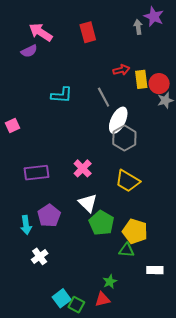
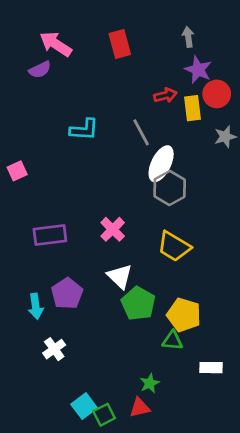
purple star: (154, 17) -> (198, 70), moved
red circle: (159, 84) -> (217, 94), moved
green square: (76, 305) -> (104, 415), turned 35

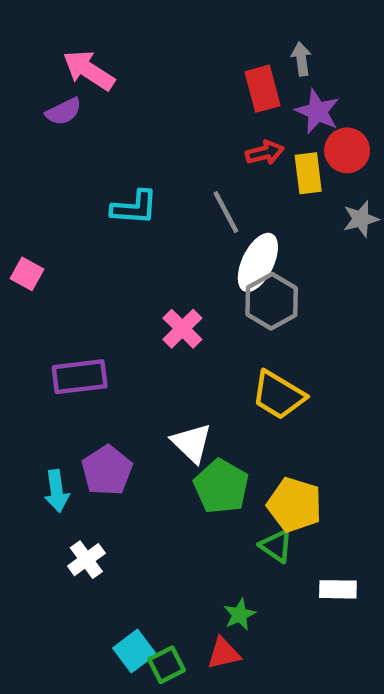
red rectangle: (120, 44) -> (262, 89), moved
pink square: (17, 171) -> (27, 274), turned -36
pink cross: (113, 229) -> (182, 329), moved
green triangle: (172, 341) -> (276, 546), turned 30

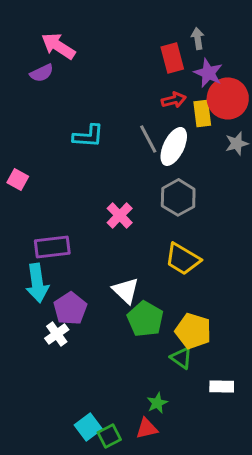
red circle: (347, 150) -> (228, 98), size x1.4
white ellipse: (258, 262) -> (174, 146), moved
cyan arrow: (57, 491) -> (37, 283), moved, size x1.4
white cross: (86, 560) -> (57, 334), moved

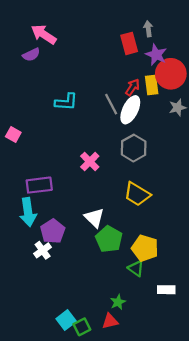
red arrow: (174, 100) -> (133, 87), moved, turned -42

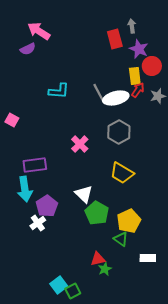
red circle: (171, 74) -> (152, 66), size x0.7
red arrow: (133, 87) -> (138, 90), moved
white ellipse: (130, 110) -> (116, 98), turned 50
yellow pentagon: (145, 248) -> (129, 221), turned 30
red triangle: (110, 321) -> (98, 259), moved

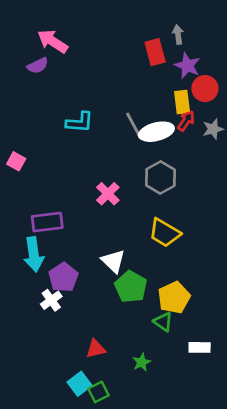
red triangle: (98, 259) -> (96, 349), moved

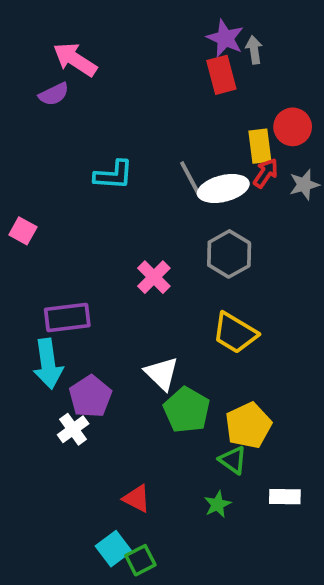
purple star: (187, 66) -> (225, 38), moved
red triangle: (96, 349) -> (137, 499), turned 40
green star: (142, 362) -> (218, 504), moved

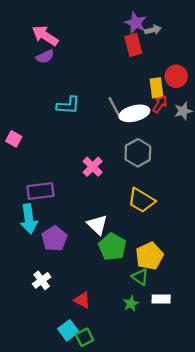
gray arrow: (254, 50) -> (153, 30), turned 84
purple semicircle: (54, 94) -> (45, 57), moved
white cross: (73, 429) -> (42, 280), moved
white rectangle: (285, 497) -> (161, 299), moved

